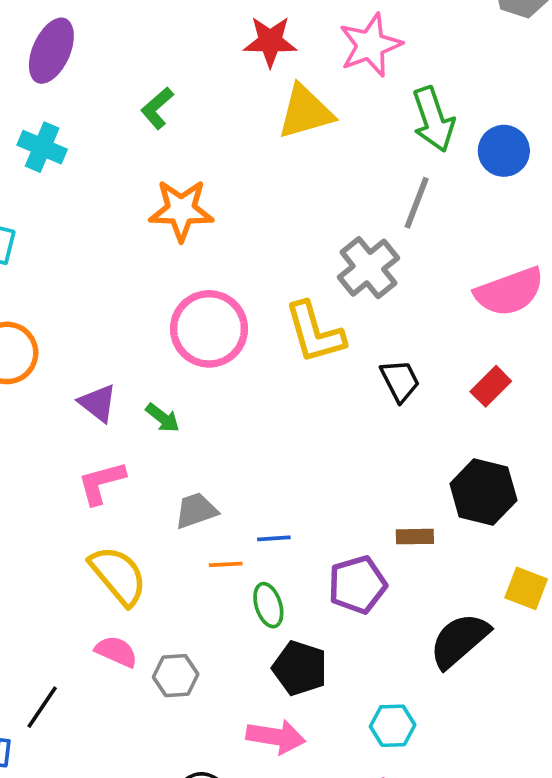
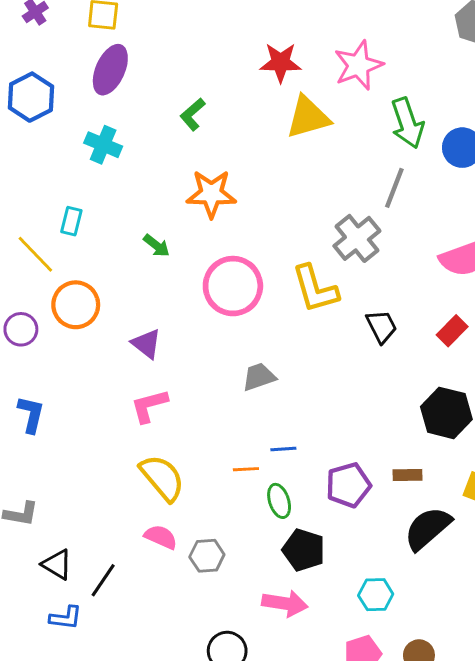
green arrow: (163, 418) -> (156, 246), moved
gray trapezoid: (196, 511) -> (259, 377), moved
brown rectangle: (415, 537) -> (407, 475), moved

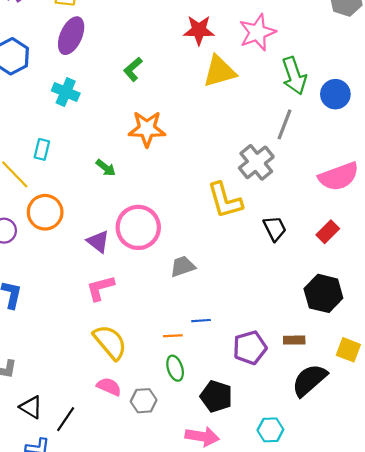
pink circle: (233, 286) -> (138, 227), moved
green ellipse: (279, 501) -> (175, 368), moved

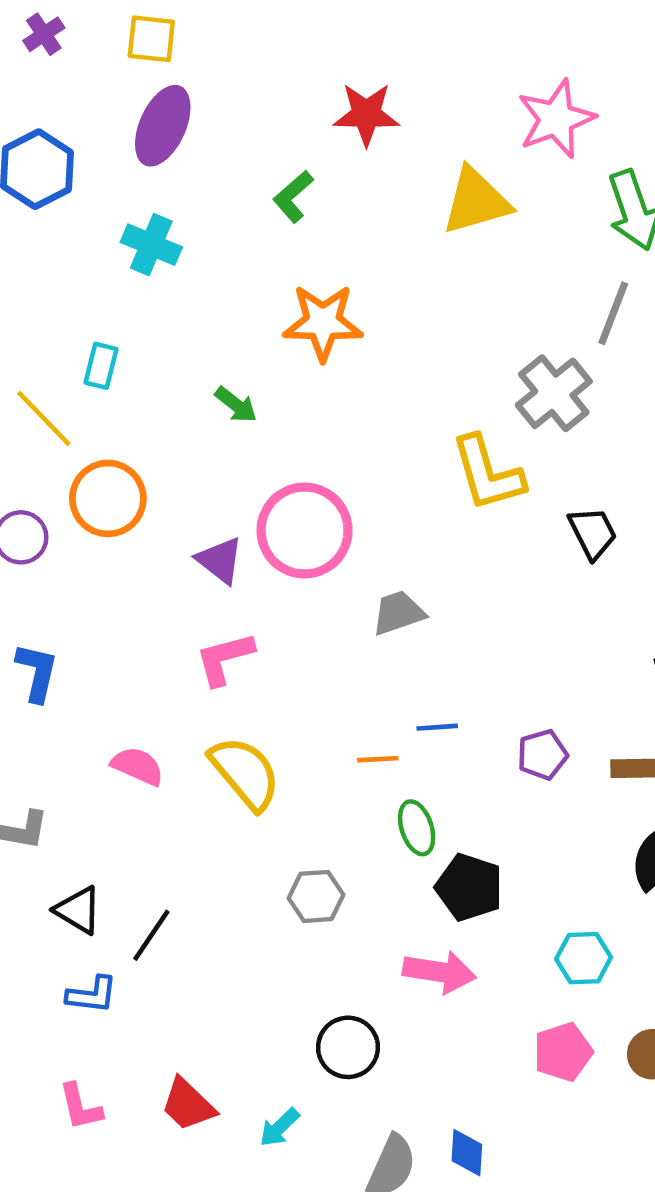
red star: (199, 30) -> (366, 114), moved
purple pentagon: (250, 348) -> (542, 755), moved, size x0.7
green ellipse: (175, 368) -> (417, 828), moved
pink semicircle: (109, 387) -> (138, 766), moved

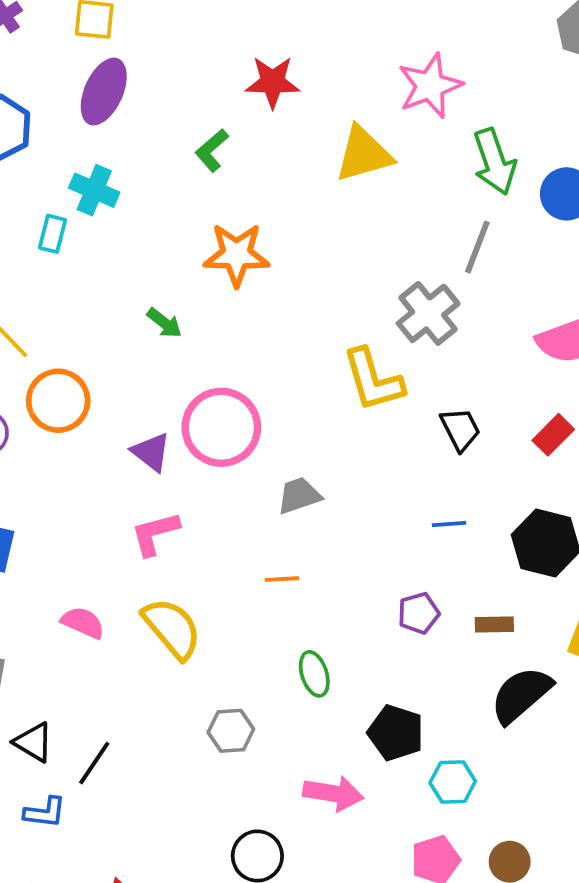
cyan rectangle: (101, 366) -> (53, 234), moved
blue line: (437, 727) -> (449, 524), moved
orange line: (378, 759) -> (282, 579), moved
black pentagon: (469, 887) -> (396, 733), moved

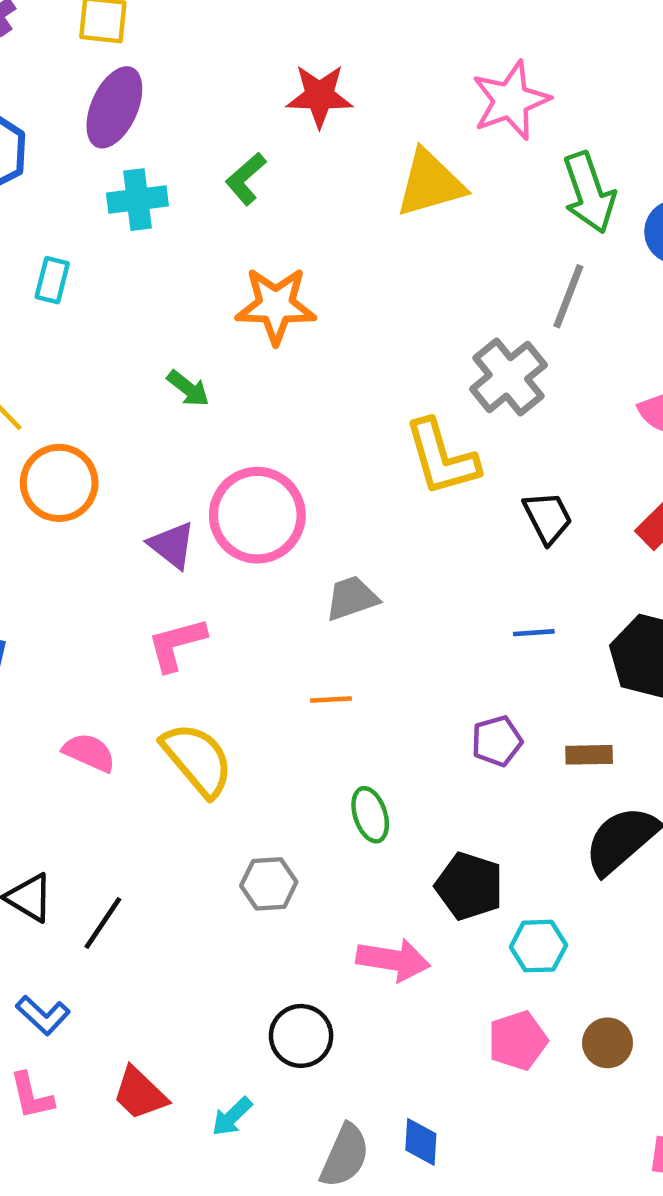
cyan cross: (94, 190) -> (137, 200), moved, turned -30
blue L-shape: (45, 812) -> (43, 1015), moved, turned 36

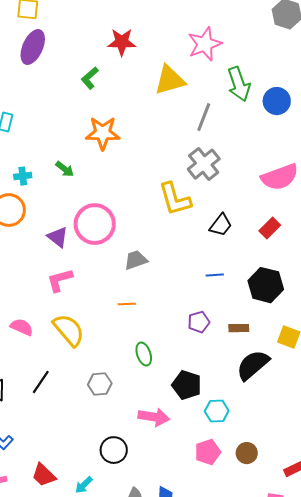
cyan cross: (137, 200) -> (23, 176), moved, size x0.7
gray line: (568, 296) -> (204, 117), moved
black trapezoid: (548, 517) -> (221, 225), turned 65
black line: (103, 923) -> (41, 382), moved

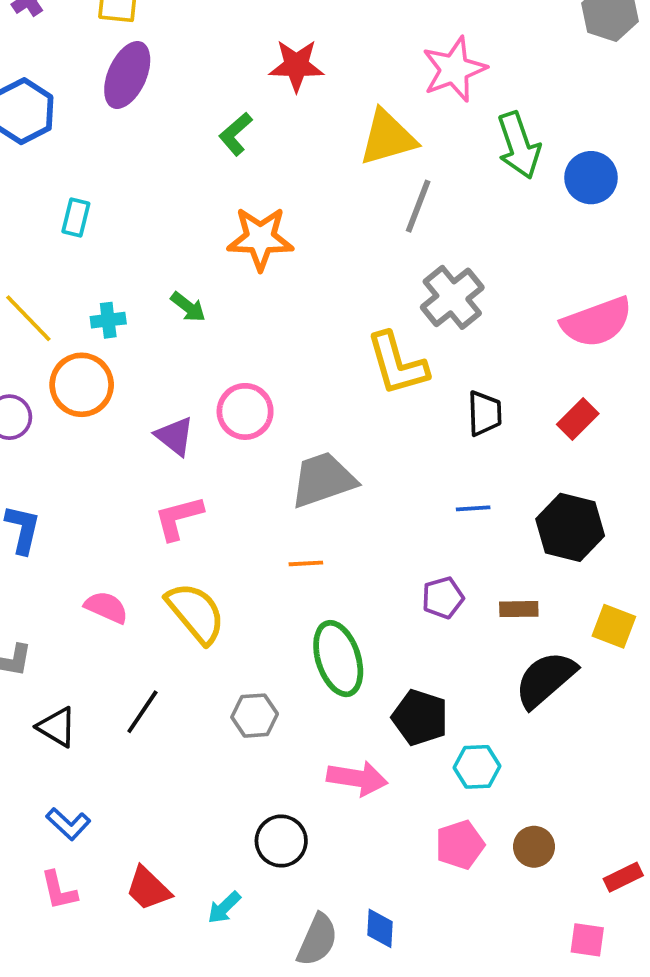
gray line: (204, 117) -> (418, 206), moved
pink circle: (95, 224) -> (245, 411), size x0.7
black trapezoid: (221, 225) -> (485, 413), turned -40
gray trapezoid: (136, 260) -> (323, 480), size x1.5
green ellipse: (144, 354) -> (338, 659), size x1.6

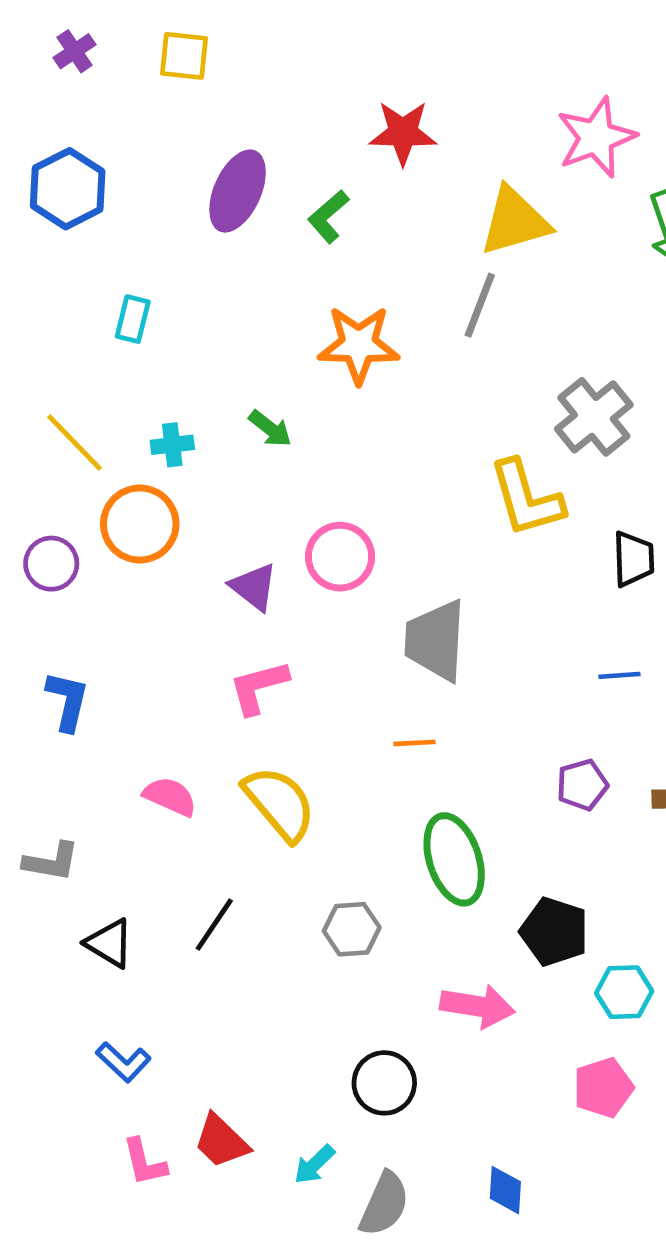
purple ellipse: (127, 75) -> (238, 191), moved
gray line: (418, 206) -> (480, 305), moved
gray trapezoid: (323, 480) -> (435, 640), turned -68
pink L-shape: (59, 890) -> (144, 1162), moved
gray semicircle: (317, 940) -> (384, 1204), moved

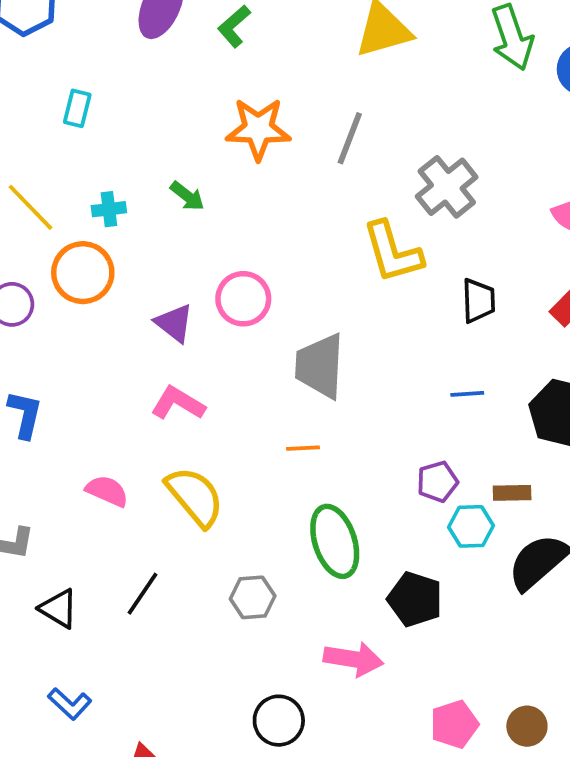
gray line: (480, 305) -> (350, 138), moved
pink L-shape: (258, 687) -> (178, 403), turned 46
cyan hexagon: (624, 992) -> (471, 526), moved

